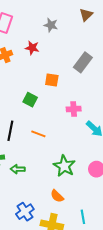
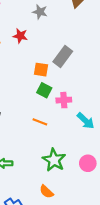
gray rectangle: (83, 62) -> (63, 57), moved
green square: (30, 100) -> (44, 90), moved
orange line: (38, 134) -> (40, 122), moved

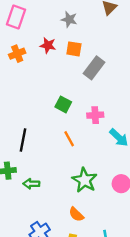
orange square: (41, 70) -> (74, 49), moved
green square: (44, 90) -> (63, 104), moved
orange line: (40, 122) -> (69, 139), turned 40

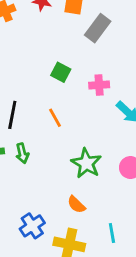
orange line: (69, 139) -> (55, 118), moved
green arrow: (31, 184) -> (22, 153), moved, turned -105

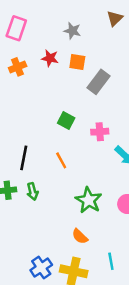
blue cross: (32, 226) -> (41, 268), moved

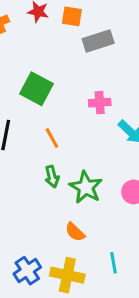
gray rectangle: (99, 82) -> (98, 41), turned 35
green square: (66, 120) -> (36, 89), moved, size x1.5
green arrow: (32, 192) -> (52, 177), moved

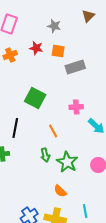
orange line: (52, 138) -> (53, 131), moved

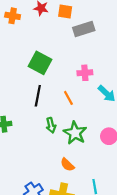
orange cross: (10, 55) -> (13, 16), turned 32
black line: (15, 128) -> (38, 96), moved
orange line: (53, 131) -> (68, 98), moved

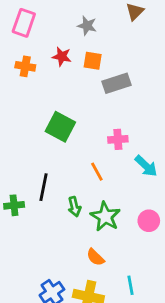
black line: (38, 96) -> (44, 187), moved

